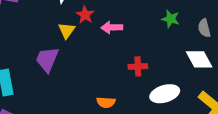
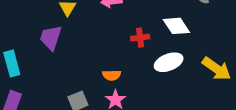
white diamond: (199, 59) -> (176, 26), moved

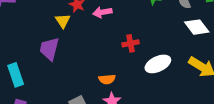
white diamond: (176, 26) -> (197, 27), moved

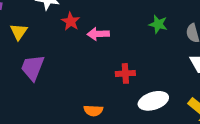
yellow triangle: (63, 21) -> (19, 32), moved

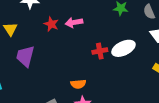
red star: (71, 21) -> (51, 24), moved
white ellipse: (153, 101) -> (123, 48), moved

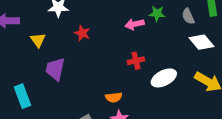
pink arrow: (74, 22) -> (135, 24), moved
white ellipse: (123, 48) -> (164, 78), moved

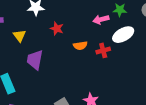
white ellipse: (164, 78) -> (123, 35), moved
orange semicircle: (114, 97) -> (80, 46), moved

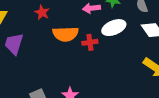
orange semicircle: (80, 46) -> (66, 34), size x1.6

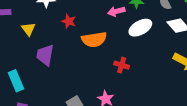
red cross: (90, 42) -> (122, 65), moved, turned 32

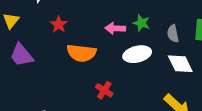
purple trapezoid: (45, 55) -> (22, 55), turned -65

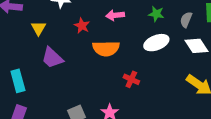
pink arrow: (115, 28) -> (115, 15), moved
gray semicircle: (173, 34) -> (186, 20), turned 42

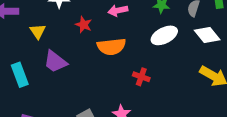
cyan rectangle: (18, 81) -> (20, 75), moved

